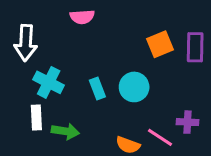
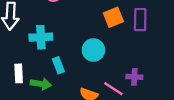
cyan cross: (49, 82) -> (41, 37), moved, turned -30
cyan rectangle: (97, 89) -> (58, 65), moved

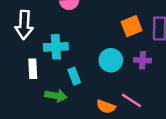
white rectangle: (19, 73) -> (33, 69), moved
purple cross: (134, 77) -> (142, 60), moved

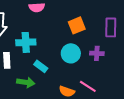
orange square: (131, 26) -> (77, 25), moved
cyan rectangle: (74, 76) -> (41, 66), turned -32

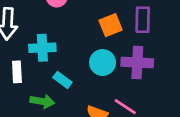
purple rectangle: (111, 27) -> (143, 20), moved
purple cross: (97, 53) -> (137, 63), size x1.6

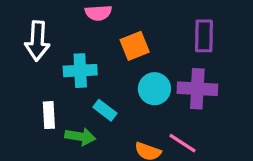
orange square: (111, 25) -> (135, 46), moved
white rectangle: (17, 72) -> (49, 115), moved

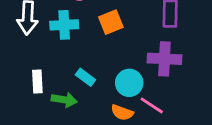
cyan cross: (80, 71) -> (64, 25), moved
cyan circle: (154, 89) -> (129, 83), moved

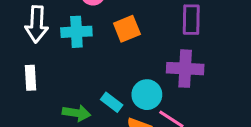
cyan rectangle: (85, 77) -> (112, 102), moved
white rectangle: (37, 81) -> (31, 78), moved

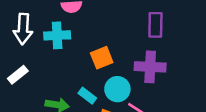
orange square: (127, 29) -> (102, 58), moved
white rectangle: (31, 78) -> (18, 75), turned 54

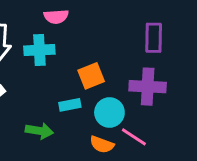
cyan rectangle: (87, 96) -> (70, 105), moved, turned -48

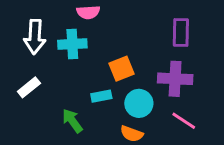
green arrow: (39, 131) -> (72, 121), turned -135
pink line: (134, 137) -> (184, 121), moved

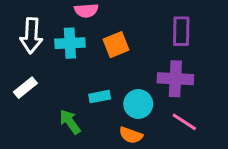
orange square: (122, 69) -> (116, 45), moved

